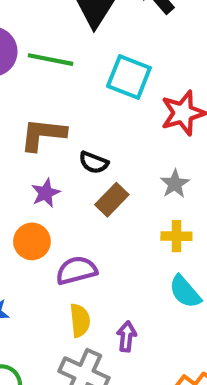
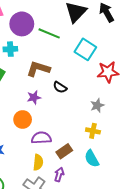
brown rectangle: (112, 200) -> (64, 151), moved

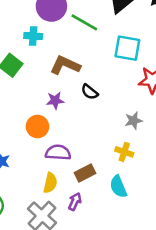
cyan square: (85, 49) -> (127, 48), turned -30

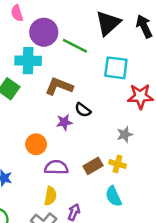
cyan cross: (33, 36) -> (28, 61), size x1.5
purple star: (55, 100) -> (64, 122), moved
brown rectangle: (85, 173) -> (93, 166), moved

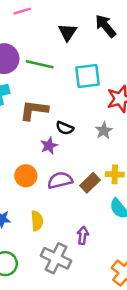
black triangle: (108, 23) -> (68, 32), size x0.7
gray star: (125, 135) -> (104, 131), moved
purple semicircle: (56, 167) -> (60, 180), moved
yellow semicircle: (50, 196) -> (37, 221), moved

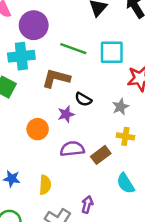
green line: (40, 64) -> (73, 49), moved
yellow cross: (115, 174) -> (125, 136), moved
orange circle: (26, 176) -> (38, 129), moved

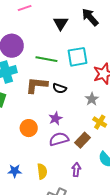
black semicircle: (83, 99) -> (60, 88), moved
purple star: (66, 114) -> (55, 118), moved
yellow cross: (125, 136) -> (100, 122), turned 32
purple arrow: (87, 204) -> (76, 170), moved

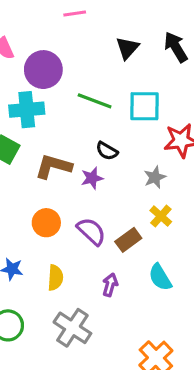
brown L-shape: (37, 85) -> (53, 166), moved
purple star: (55, 118) -> (92, 178), moved
orange circle: (29, 128) -> (46, 223), moved
purple semicircle: (59, 139) -> (91, 231), turned 48

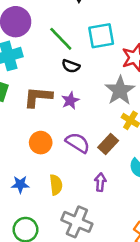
green line: (95, 101) -> (61, 39), turned 36
black semicircle: (107, 151) -> (71, 66), moved
gray star: (155, 177) -> (120, 91), size x1.6

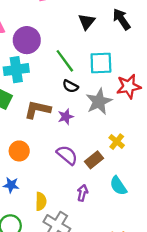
gray star: (120, 91) -> (99, 101), moved
orange circle: (41, 143) -> (19, 151), moved
yellow semicircle: (56, 185) -> (41, 201), moved

